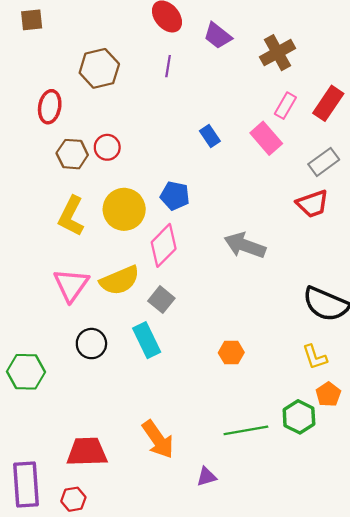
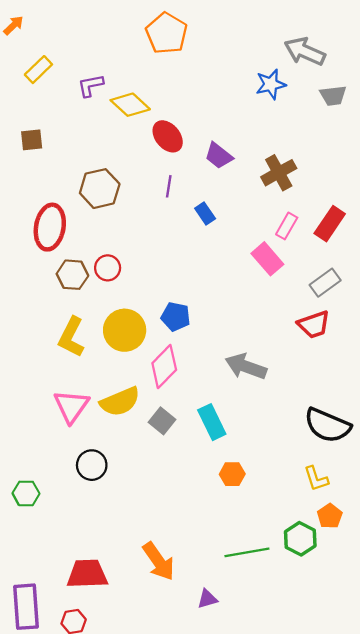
red ellipse: (50, 107) -> (50, 227), size x1.4
blue rectangle: (210, 136) -> (205, 213), moved
cyan rectangle: (147, 340) -> (212, 422), moved
green hexagon: (26, 372) -> (26, 493), size x0.7

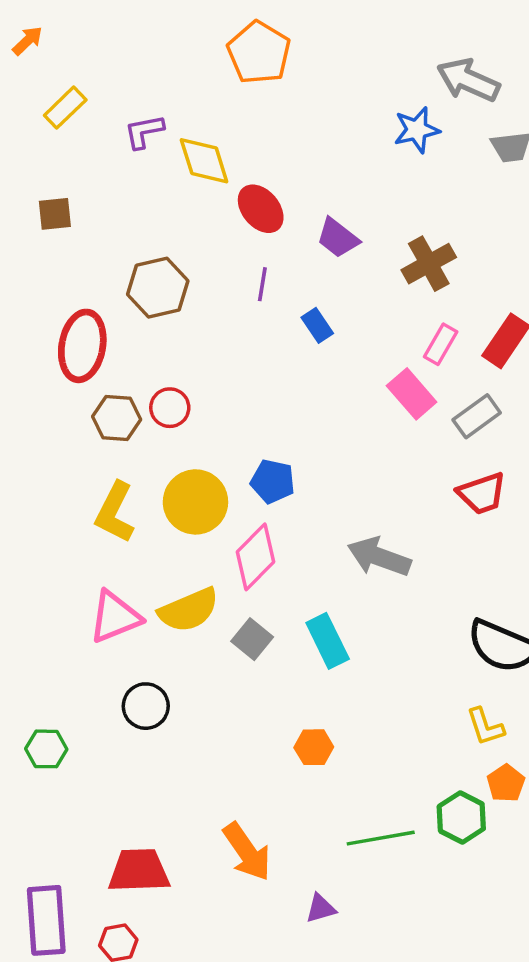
yellow diamond: (130, 105) -> (204, 161), turned 30
gray rectangle: (325, 283) -> (477, 416), moved
pink triangle: (71, 406) -> (115, 617), turned 33
orange hexagon: (232, 474) -> (314, 747), moved

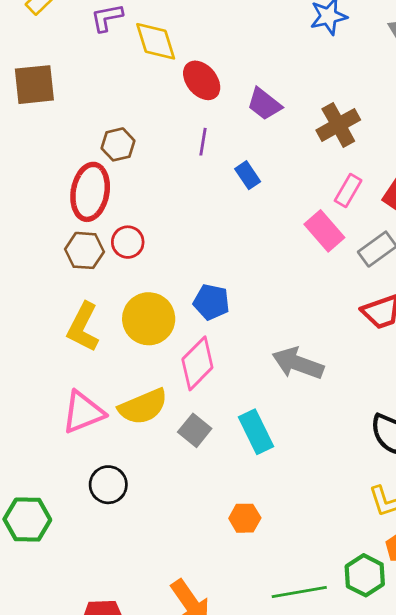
brown square: (55, 214) -> (34, 85), size x1.5
brown hexagon: (158, 288) -> (118, 144), size x0.7
red ellipse: (82, 346) -> (90, 192), moved
green hexagon: (46, 749) -> (27, 520), size x1.4

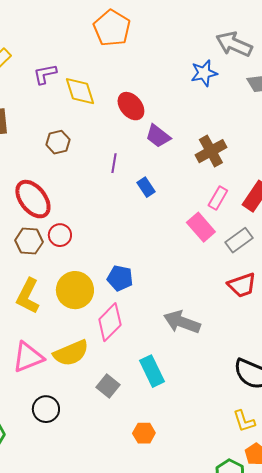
red ellipse: (202, 80) -> (131, 106), moved
brown hexagon: (118, 144) -> (58, 142), moved
red ellipse: (90, 192) -> (33, 199), turned -48
gray square: (195, 430) -> (108, 386), moved

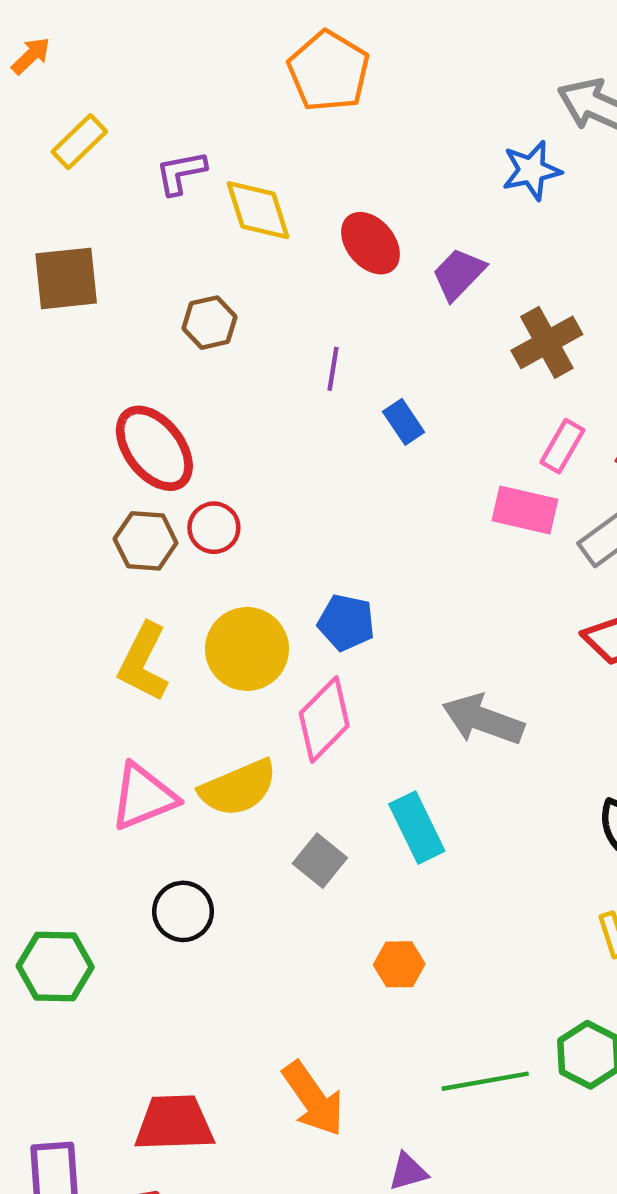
purple trapezoid: (158, 136) -> (459, 274), moved, turned 96
pink rectangle: (201, 227) -> (525, 510), turned -36

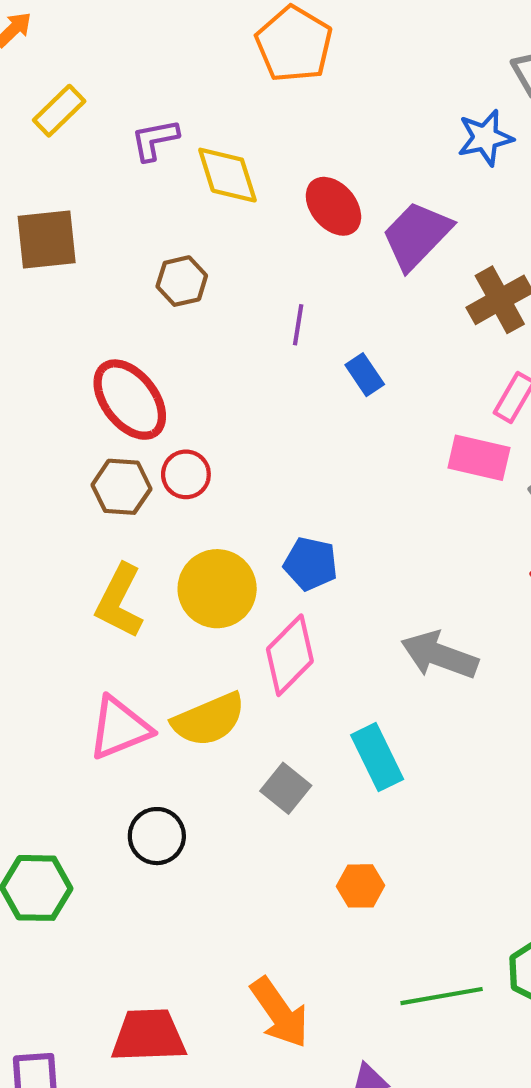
purple trapezoid: (459, 274) -> (417, 235), size x1.4

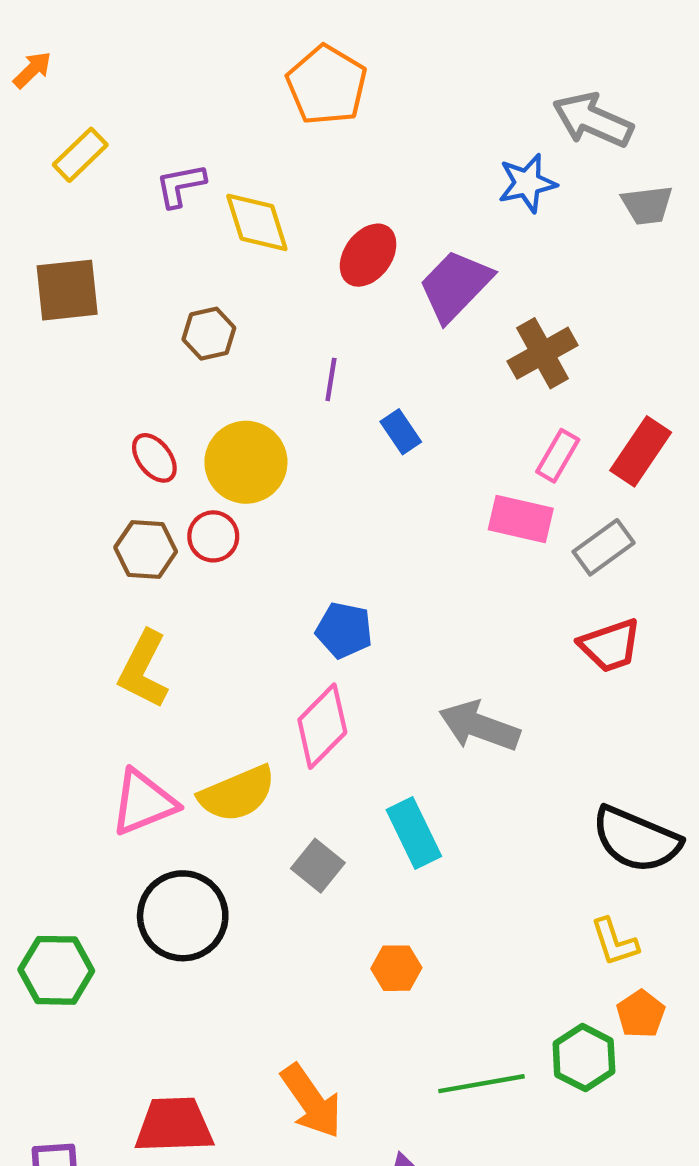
red ellipse: (333, 206) -> (368, 255), turned 76
red ellipse: (130, 400) -> (154, 458), size x0.6
yellow circle: (217, 589) -> (246, 462), moved
black circle: (157, 836) -> (183, 916), size x1.5

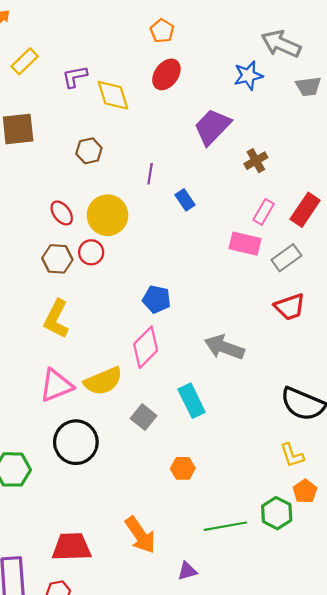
orange pentagon: (327, 85) -> (162, 31), moved, size x0.6
red ellipse: (368, 255) -> (166, 74), moved
brown cross: (542, 353) -> (256, 161), size x0.7

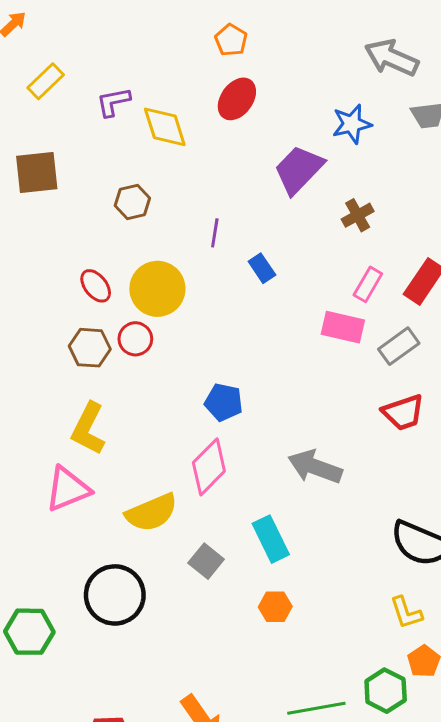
blue star: (248, 76) -> (352, 124), moved
pink triangle: (56, 385) -> (68, 489), moved
orange hexagon: (183, 468) -> (275, 607), moved

